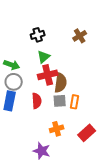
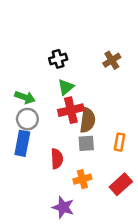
red semicircle: (37, 101) -> (57, 159), moved
orange rectangle: (75, 102) -> (120, 142), moved

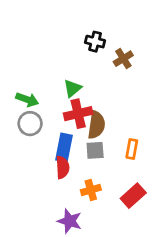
black cross: (58, 59) -> (95, 42), moved, turned 30
blue rectangle: (22, 143) -> (64, 148), moved

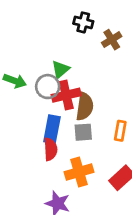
gray circle: (30, 124) -> (48, 87), moved
orange cross: (91, 190) -> (79, 172), size x1.4

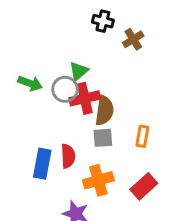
blue rectangle: (52, 129) -> (42, 164), moved

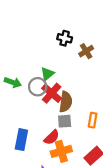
red cross: (85, 98) -> (52, 93), turned -36
red semicircle: (68, 156) -> (52, 137), moved, turned 49

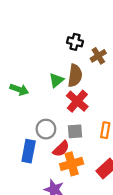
gray circle: (38, 87) -> (46, 129), moved
red cross: (52, 93) -> (77, 101), moved
brown semicircle: (66, 102) -> (75, 76), moved

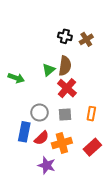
brown cross: (98, 56) -> (86, 39), moved
red semicircle: (61, 149) -> (42, 138), moved

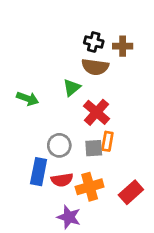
brown cross: (86, 39) -> (123, 46), turned 32
brown semicircle: (65, 66) -> (95, 67), moved, turned 90
orange rectangle: (91, 114) -> (107, 141), moved
red semicircle: (42, 138) -> (62, 180), turned 35

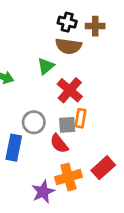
red semicircle: (62, 180) -> (59, 144), moved, turned 60
orange cross: (90, 187) -> (68, 177), moved
purple star: (69, 217) -> (43, 192), turned 30

